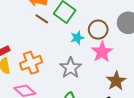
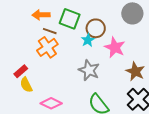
brown circle: (98, 30) -> (96, 28), moved
orange cross: (31, 63) -> (47, 47), moved

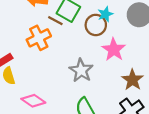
brown line: (50, 31) -> (55, 21), moved
cyan star: (88, 40) -> (105, 14), moved

